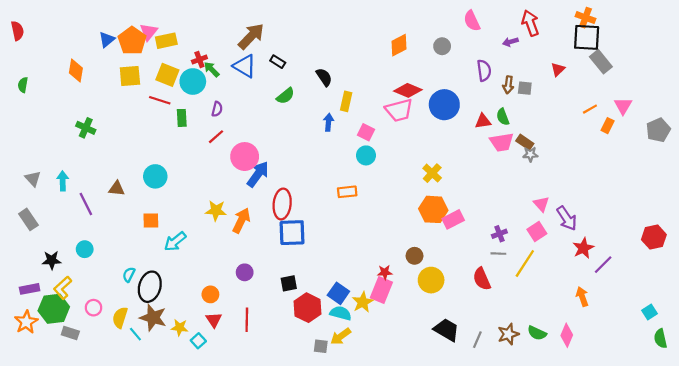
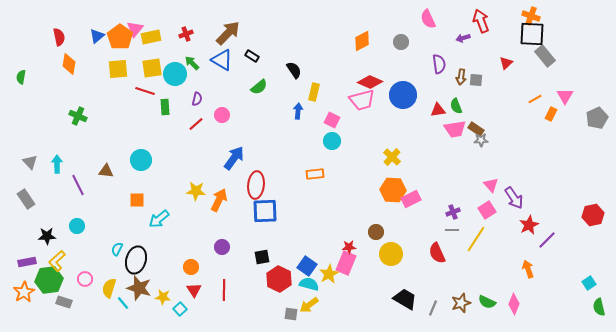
red semicircle: (17, 31) -> (59, 37), moved
red cross: (199, 59) -> (186, 34), moved
yellow square: (167, 75) -> (152, 68), turned -30
pink circle: (245, 157) -> (222, 115), moved, size x0.6

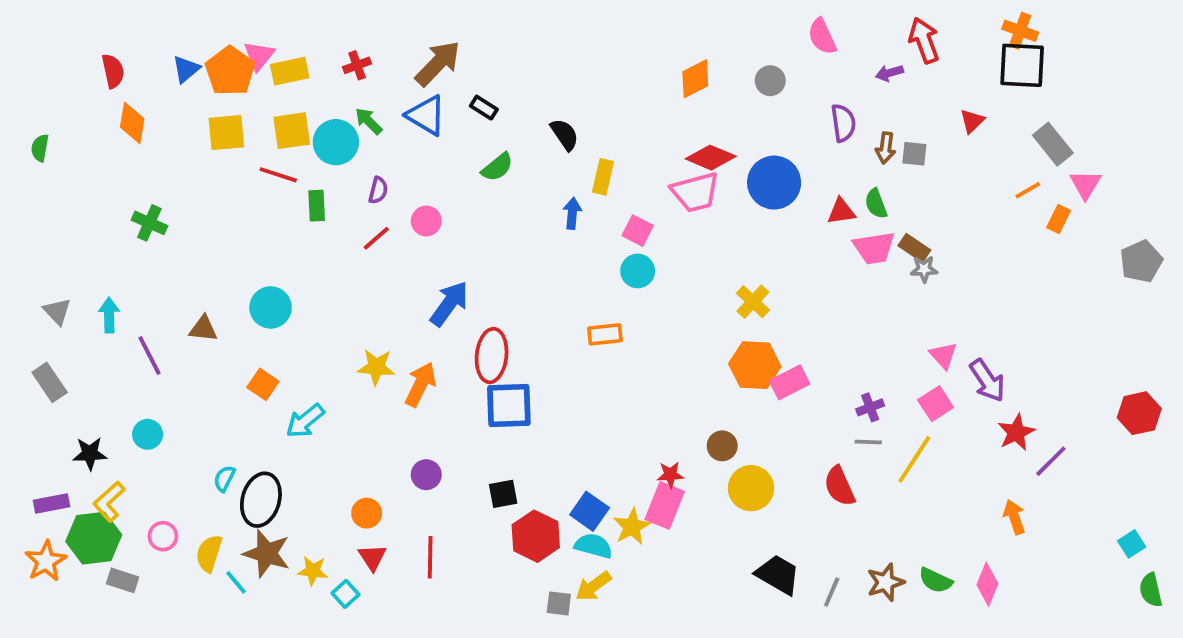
gray rectangle: (545, 56) -> (1053, 144), moved
gray pentagon: (597, 118) -> (1141, 261), moved
orange square: (137, 200) -> (263, 384), turned 35

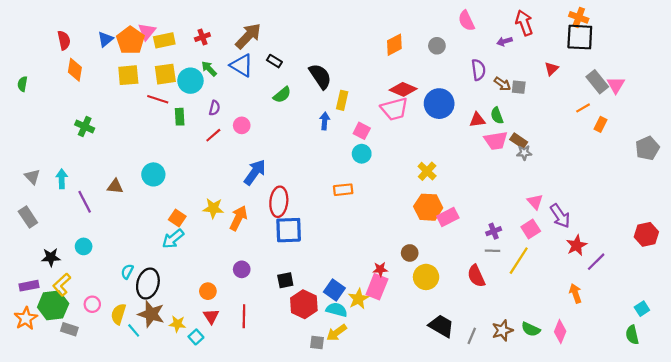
black semicircle: (565, 134) -> (320, 76), size x1.4
brown arrow: (886, 148) -> (502, 84), turned -63
pink triangle: (1085, 184) -> (616, 85), moved
orange square: (263, 384) -> (177, 218), moved
green semicircle: (1151, 590) -> (632, 335), moved

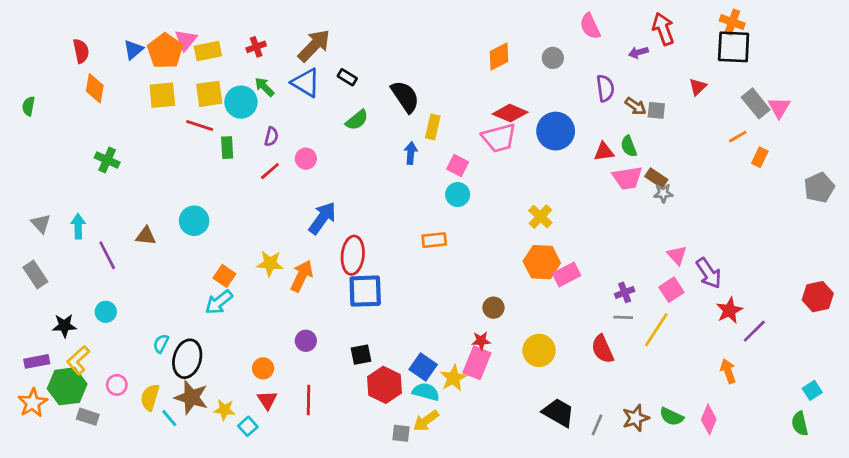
brown circle: (410, 253) -> (493, 308), moved

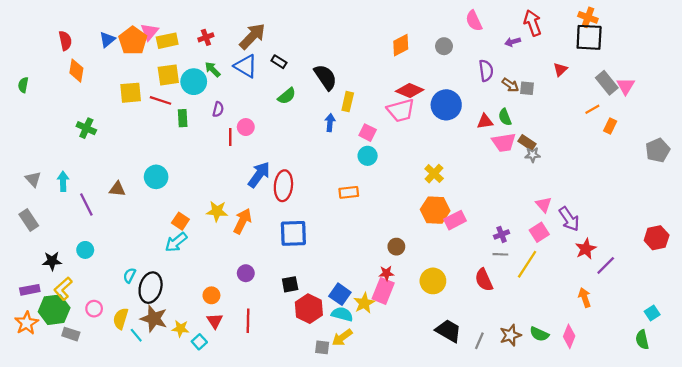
yellow square: (162, 95) -> (131, 93), moved
red line: (270, 171) -> (230, 137), moved, turned -49
red ellipse: (353, 255) -> (283, 186), moved

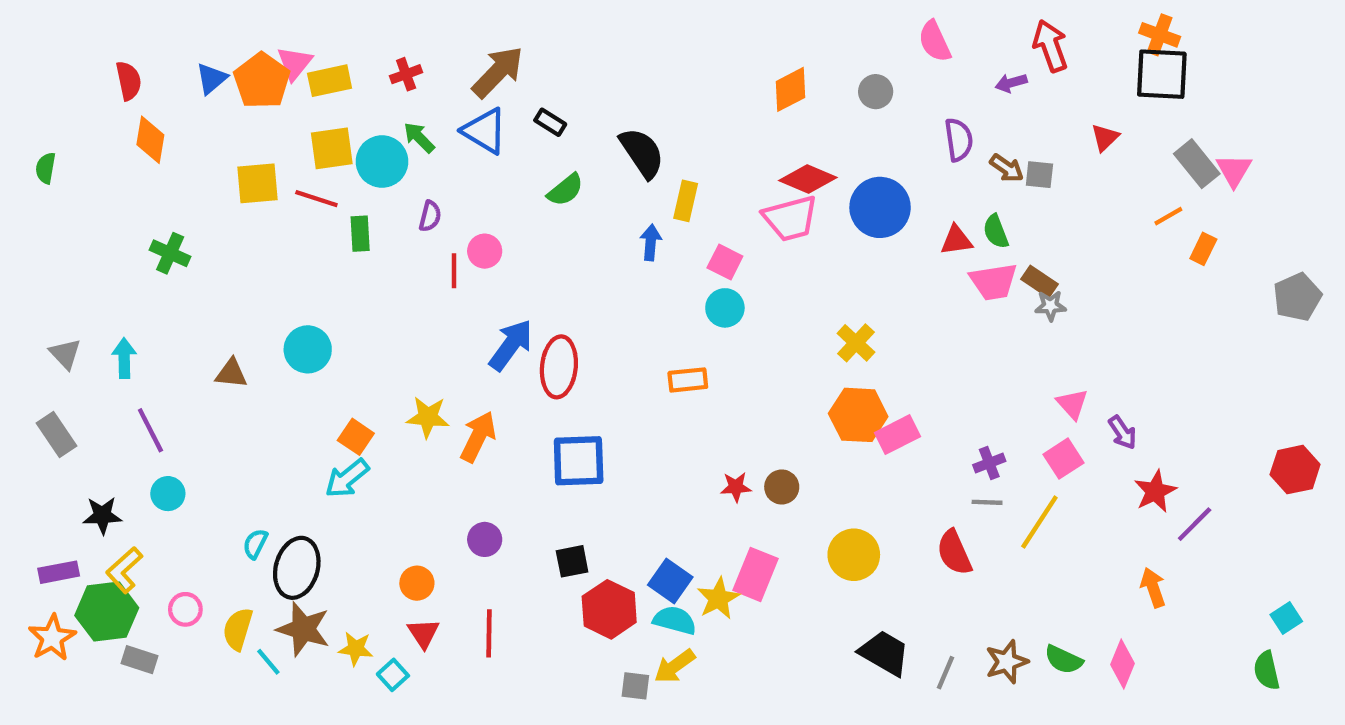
purple line: (86, 205) -> (150, 430), moved
purple arrow: (569, 219) -> (1122, 432), size x0.7
red star: (386, 273) -> (736, 487), moved

